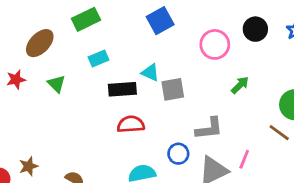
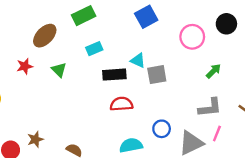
gray L-shape: (209, 128) -> (210, 108), moved

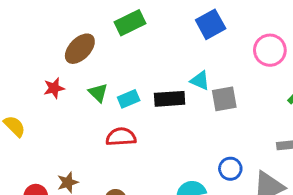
cyan rectangle: (94, 49) -> (129, 99), moved
red semicircle: (121, 104) -> (121, 137), moved

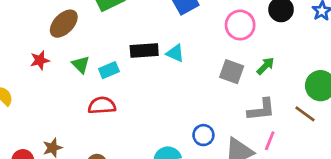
black rectangle: (170, 99) -> (144, 50), moved
gray square: (224, 99) -> (232, 72), moved, turned 30

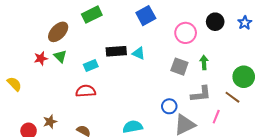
green triangle: (81, 65) -> (60, 56), moved
green arrow: (265, 66) -> (204, 62), turned -48
blue circle: (203, 135) -> (169, 106), moved
pink line: (270, 141) -> (216, 117), moved

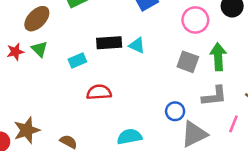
green arrow: (204, 62) -> (218, 57), size x1.5
red semicircle: (86, 91) -> (99, 92), moved
brown star: (50, 122) -> (27, 130), size x1.5

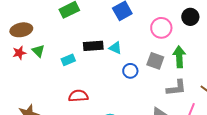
brown ellipse: (37, 19) -> (21, 30), moved, turned 35
red semicircle: (99, 92) -> (78, 96), moved
blue circle: (175, 111) -> (130, 71), moved

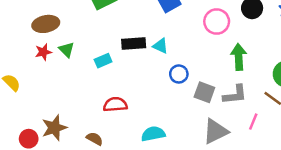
gray square: (155, 61) -> (204, 92), moved

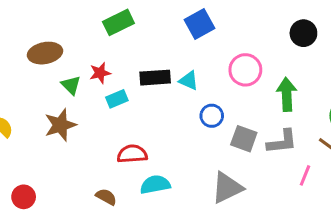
pink circle: (217, 22) -> (245, 70), moved
red star: (43, 52) -> (100, 73), moved
brown star: (54, 128) -> (60, 125), moved
gray triangle: (215, 131) -> (227, 188), moved
cyan semicircle: (153, 134) -> (155, 185), moved

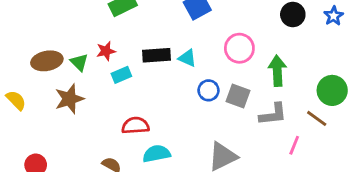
brown ellipse: (45, 53) -> (47, 61), moved
gray square: (244, 139) -> (238, 96), moved

